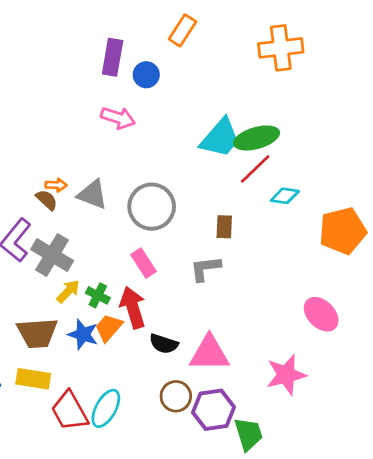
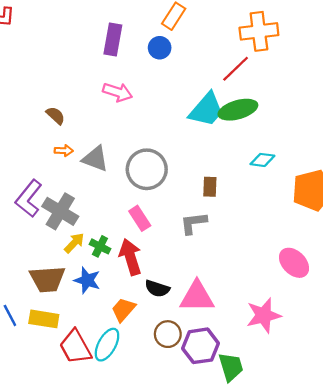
blue circle: (146, 75) -> (160, 48), moved
red line: (255, 169) -> (236, 69), moved
brown semicircle: (47, 200) -> (56, 116), moved
orange trapezoid: (109, 328) -> (123, 310), moved

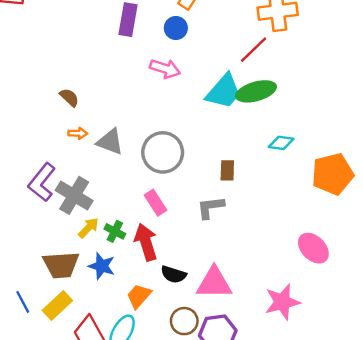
pink arrow: (118, 92) -> (165, 69), moved
yellow rectangle: (44, 319) -> (57, 306), turned -52

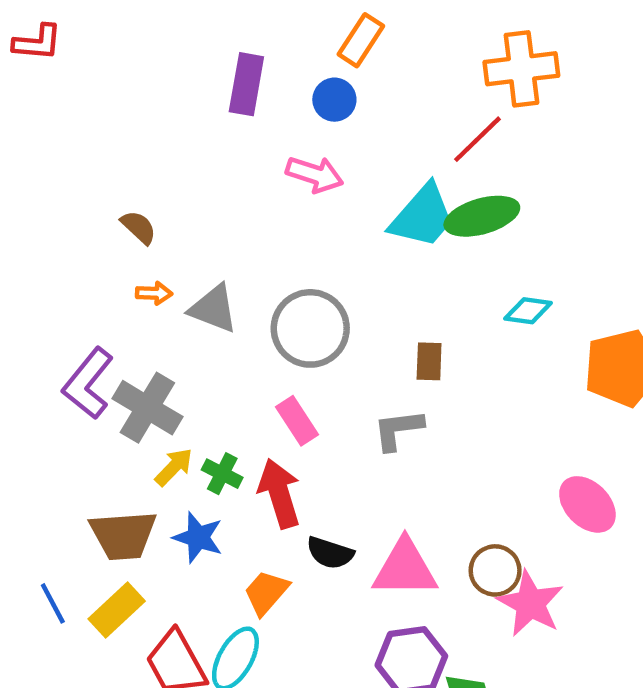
pink star: (282, 302) -> (530, 603), turned -30
brown circle: (184, 321) -> (495, 570), moved

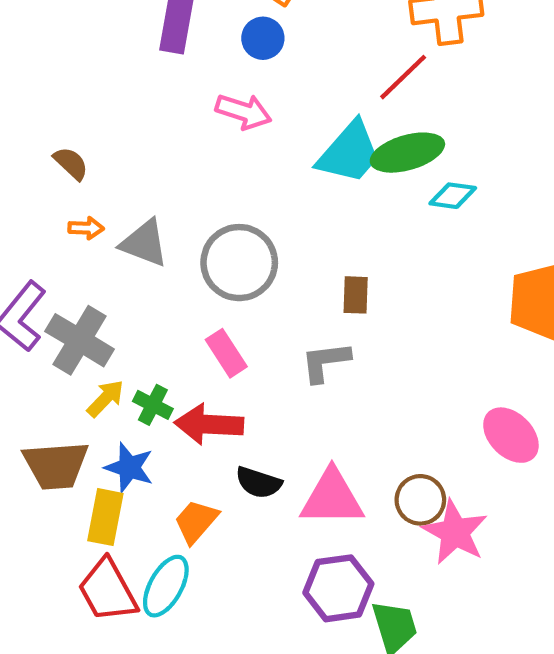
cyan diamond: (528, 311) -> (453, 196), moved
red arrow: (279, 493) -> (209, 424), turned -70
yellow rectangle: (117, 610) -> (105, 517), moved, turned -36

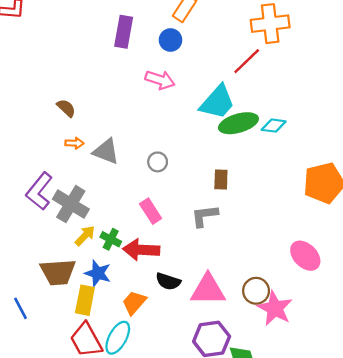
green ellipse: (407, 153) -> (238, 123), moved
gray circle: (239, 263) -> (158, 162), size x0.5

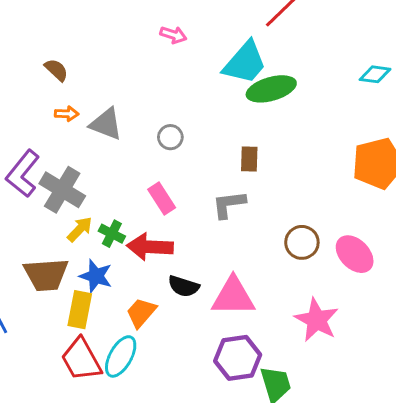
pink arrow: (160, 80) -> (173, 35), size x0.7
cyan diamond: (274, 126) -> (375, 74), moved
brown circle: (256, 291) -> (302, 242), moved

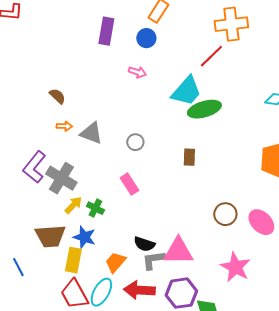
gray L-shape: (229, 204) -> (153, 260), moved
red arrow: (150, 247) -> (139, 290), moved

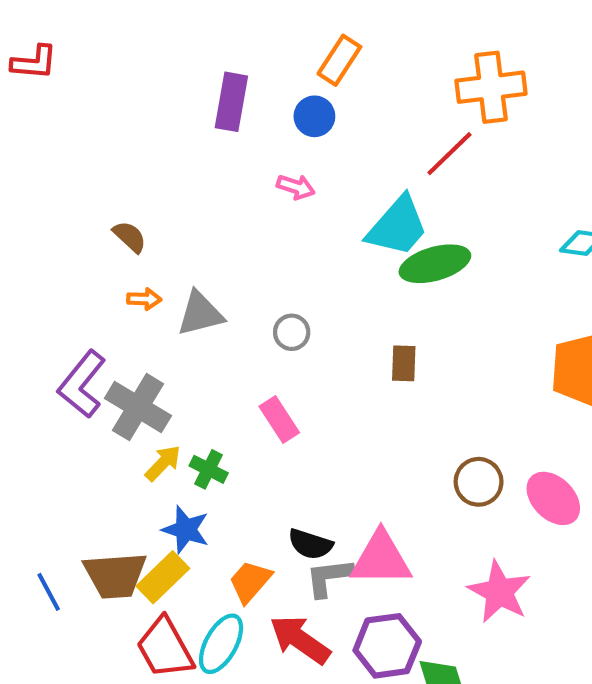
gray triangle: (91, 133) -> (200, 314), turned -35
brown trapezoid: (50, 236) -> (115, 575), moved
yellow rectangle: (73, 260) -> (163, 577), turned 35
red arrow: (139, 290) -> (300, 640), turned 32

